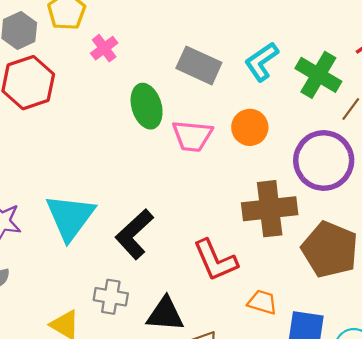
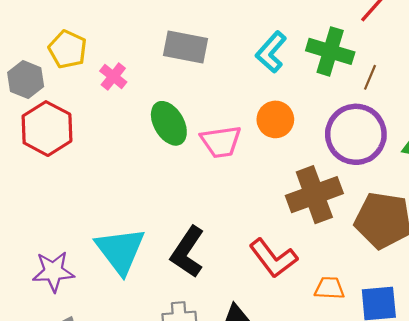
gray rectangle: (199, 65) -> (185, 47), moved

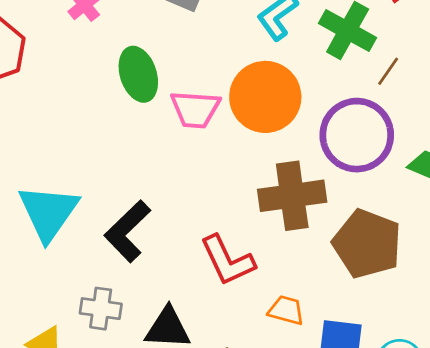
orange circle: (275, 119) -> (265, 97), size x1.6

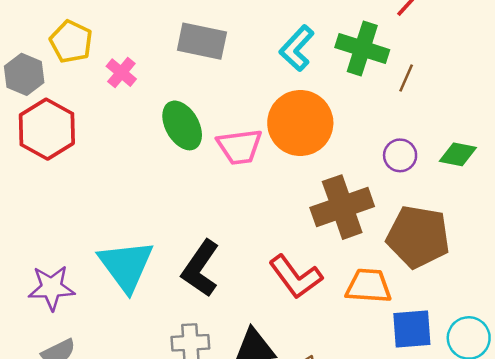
purple circle: (357, 135) -> (400, 155), moved, size x0.5
orange trapezoid: (286, 310) -> (369, 286), moved, size x1.4

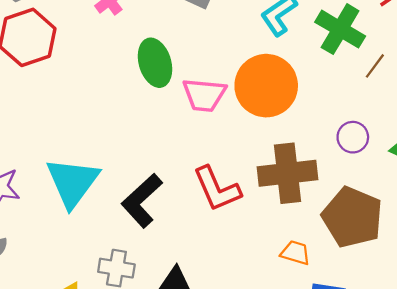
red L-shape: (296, 277) -> (217, 189), moved
orange trapezoid: (369, 286) -> (295, 253), size x0.7

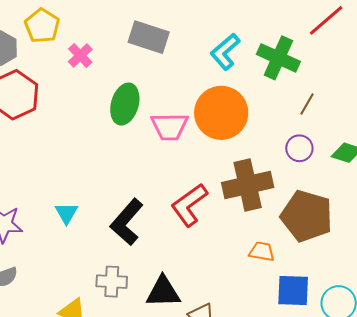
green ellipse: (155, 63) -> (125, 104), turned 39
brown line: (375, 66) -> (307, 104), moved
cyan triangle: (73, 182) -> (66, 213), size x0.5
red L-shape: (217, 189) -> (189, 205), turned 84

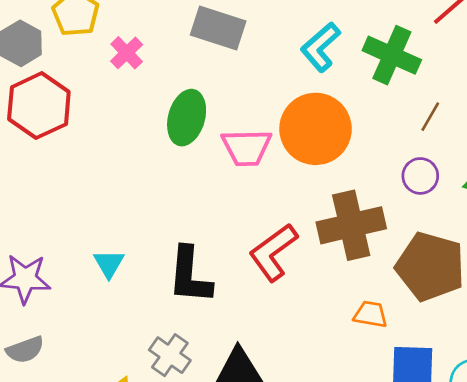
black L-shape: (127, 222) -> (190, 275), turned -36
gray cross: (112, 282) -> (170, 355), turned 32

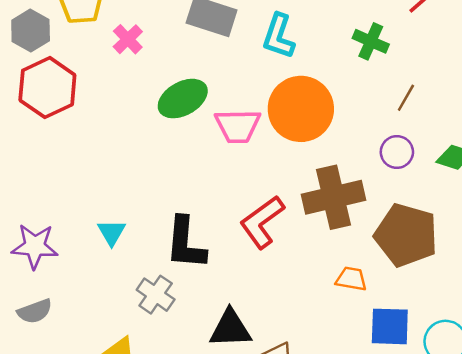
cyan L-shape: (321, 47) -> (279, 36), moved, turned -30
green cross: (392, 55) -> (371, 41), size x0.7
green ellipse: (187, 118) -> (183, 99), turned 45
gray cross: (170, 355) -> (156, 295), moved

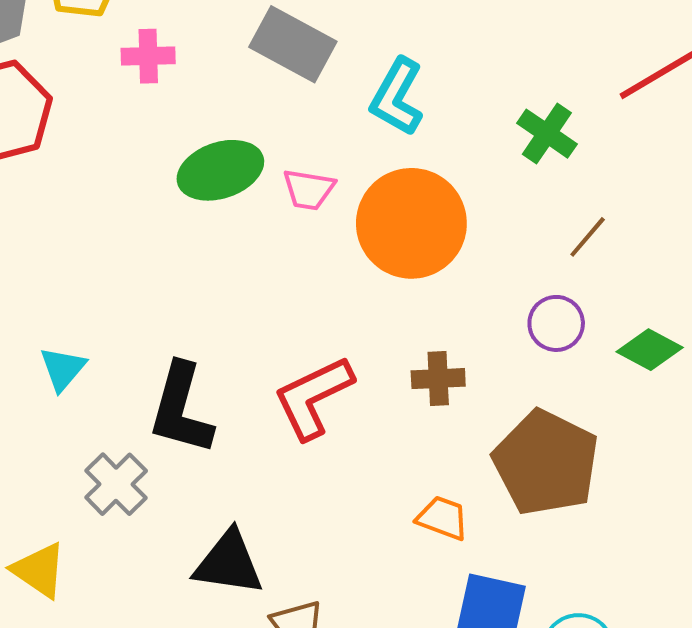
pink cross: (128, 39) -> (148, 56), turned 32
pink trapezoid: (238, 126) -> (309, 190), moved, size x0.7
brown cross: (334, 197) -> (438, 379), size x0.5

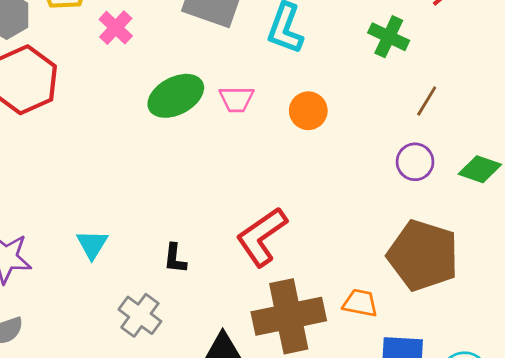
pink cross: (148, 56) -> (116, 28), turned -36
orange circle: (411, 223) -> (308, 111), size x0.5
brown cross: (438, 379) -> (289, 316), moved, size x2.0
black L-shape: (181, 409) -> (175, 258), size x0.5

